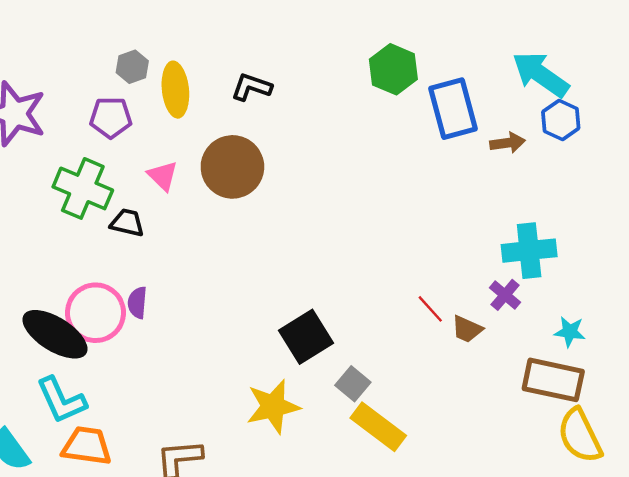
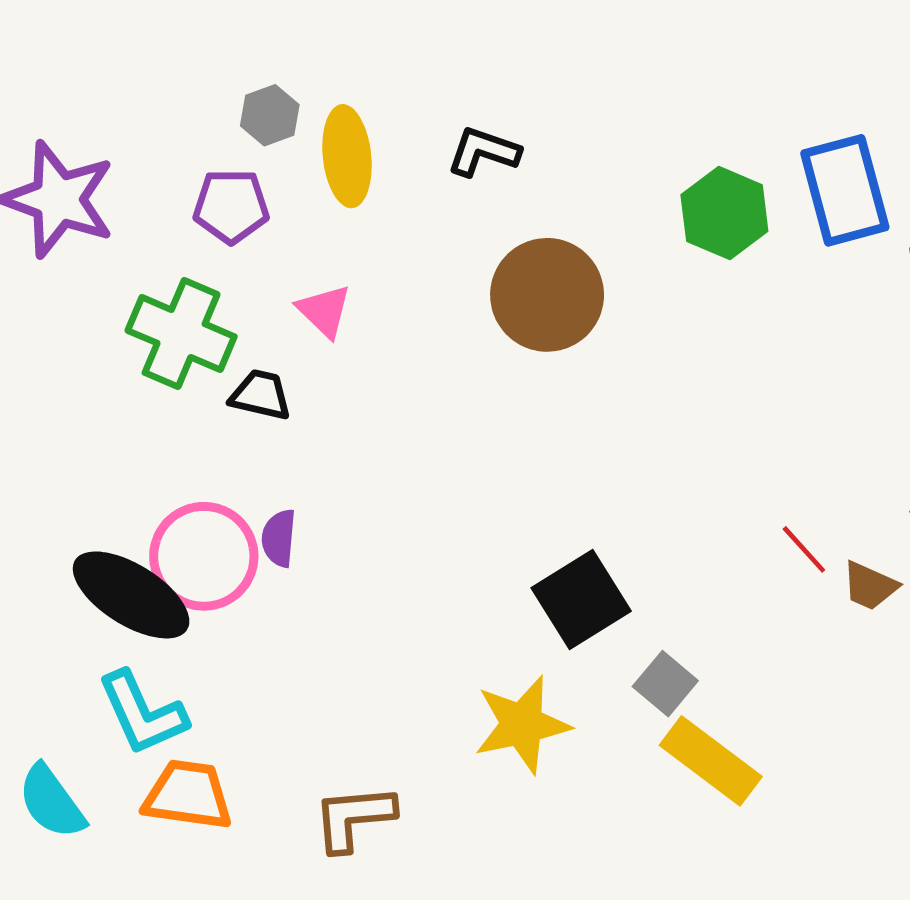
green hexagon: (393, 69) -> (724, 213), moved
brown circle: (232, 167) -> (547, 295), moved

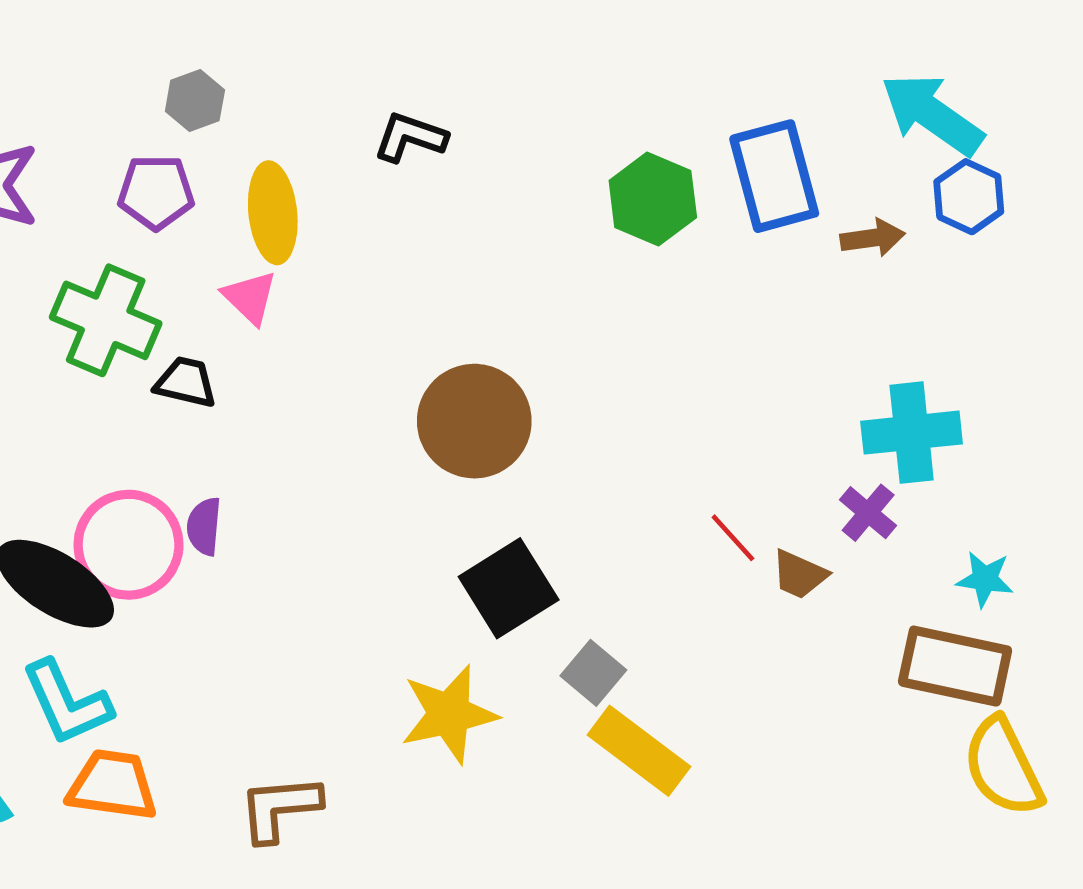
yellow ellipse: (347, 156) -> (273, 213), moved
brown circle: (547, 295) -> (474, 421), moved

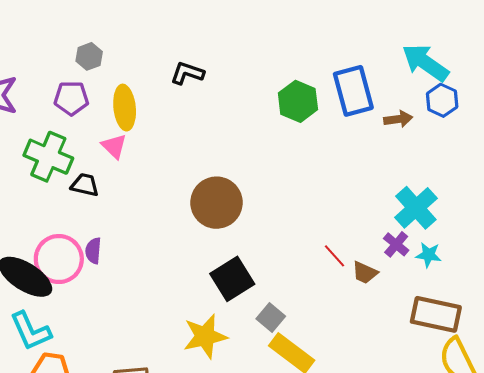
cyan cross: (912, 433) -> (416, 208), turned -36
cyan star: (985, 579) -> (429, 255), moved

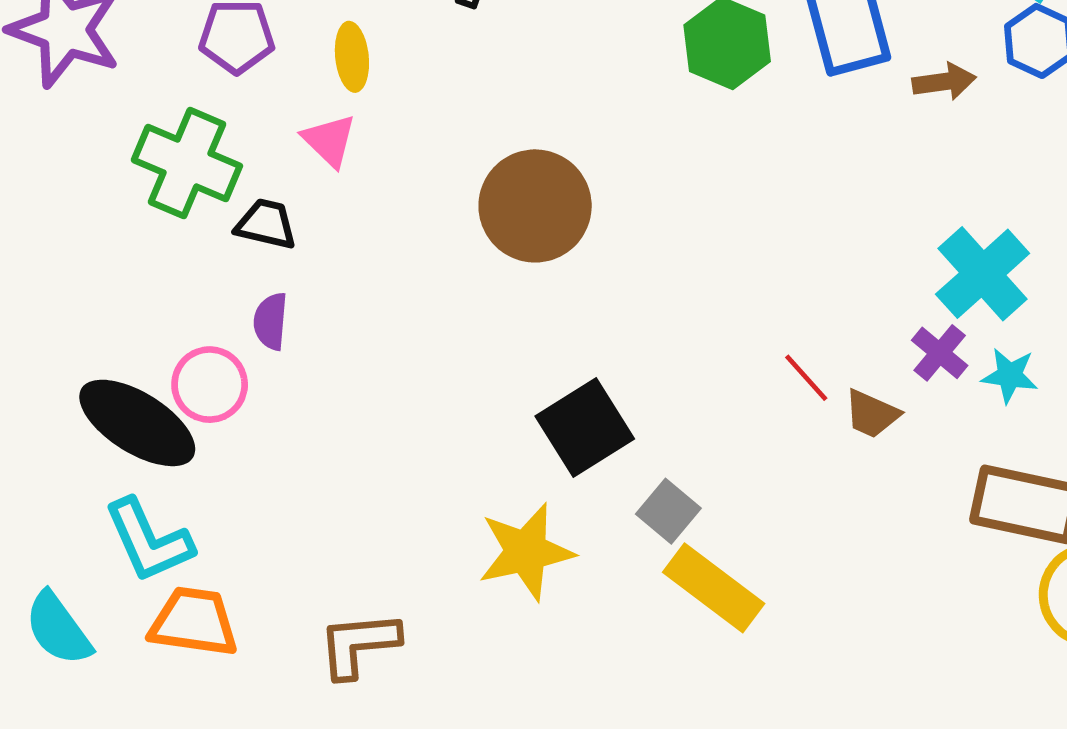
yellow ellipse: (125, 108) -> (352, 57), size x0.7
brown circle: (216, 203) -> (535, 206), moved
purple semicircle: (93, 251) -> (271, 321), moved
pink circle: (59, 259) -> (210, 385), size x0.7

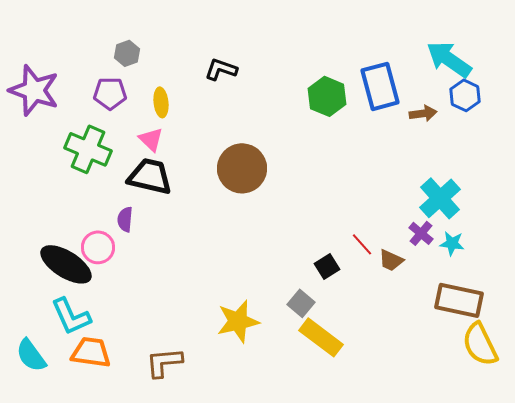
black trapezoid: (266, 224) -> (150, 176), moved, size x1.6
black square: (585, 427) -> (327, 266), moved, size x0.6

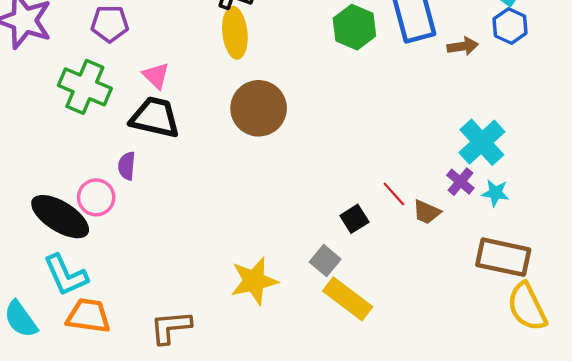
yellow ellipse: (161, 102) -> (235, 33), moved, size x1.5

